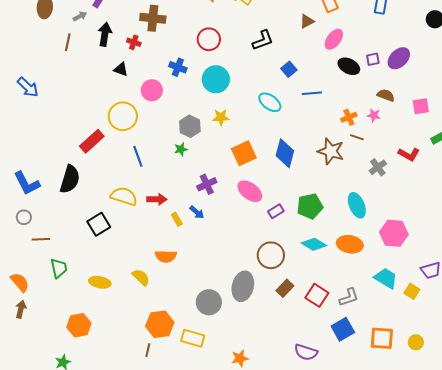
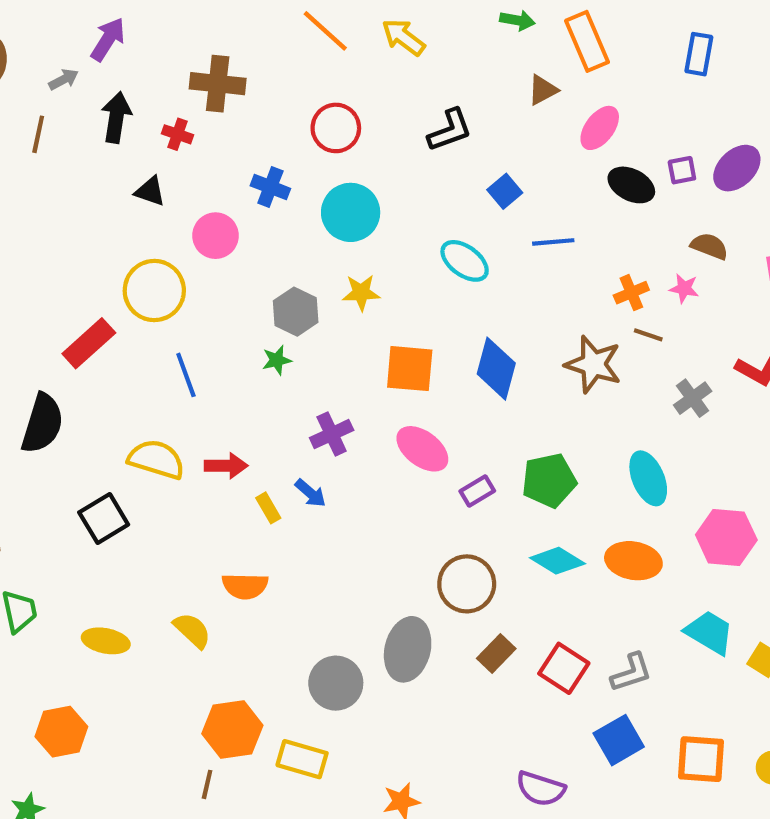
orange square: (244, 153) -> (410, 369), turned 30

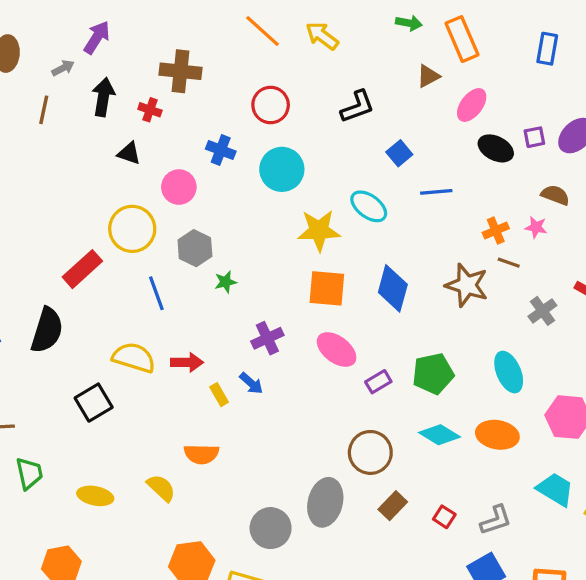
yellow star: (361, 293) -> (319, 230), moved, size x1.5
gray hexagon: (296, 312) -> (195, 248), moved
red square: (564, 668) -> (444, 517), size x0.6

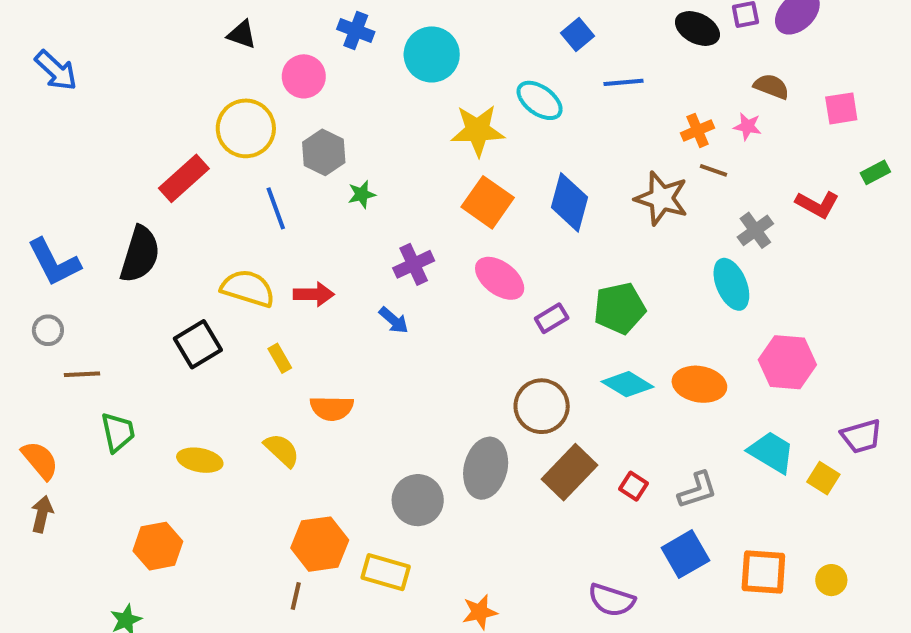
orange square: (327, 288) -> (488, 202), turned 30
cyan ellipse: (509, 372) -> (731, 284), moved
yellow rectangle: (219, 395) -> (280, 358), moved
brown rectangle: (393, 506) -> (570, 472), size x1.5

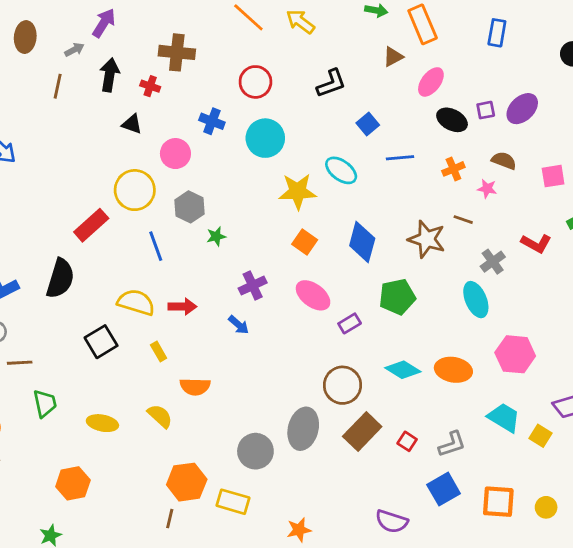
orange cross: (697, 130) -> (453, 169), moved
orange square: (488, 202) -> (305, 242), size x0.7
green pentagon: (620, 308) -> (397, 297), moved

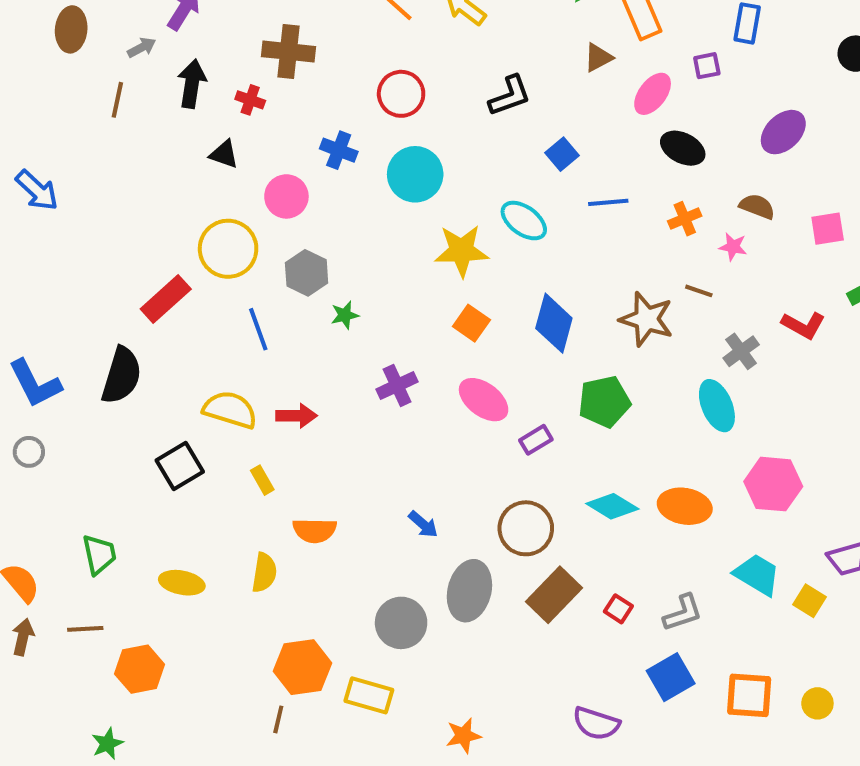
purple square: (486, 110) -> (707, 66), moved
blue arrow: (239, 325) -> (423, 524), moved
brown line: (20, 363) -> (85, 629), moved
yellow semicircle: (160, 416) -> (264, 573), turned 56

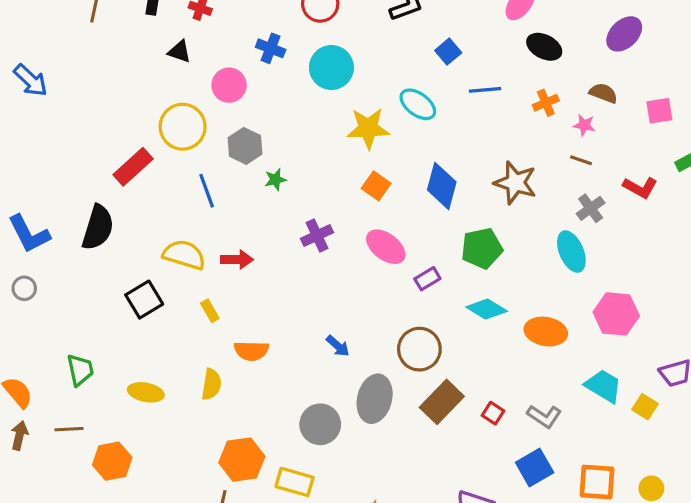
brown line: (699, 291) -> (581, 160), moved
cyan diamond: (612, 506) -> (487, 309), moved
gray L-shape: (683, 613) -> (544, 416), turned 52

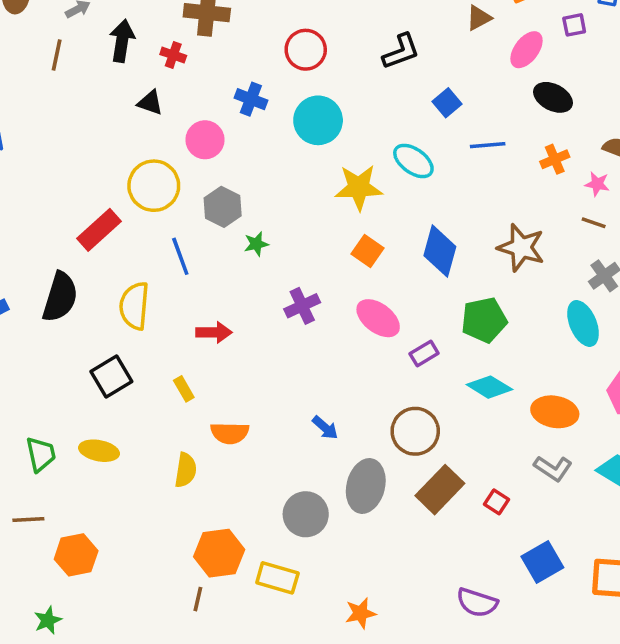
yellow semicircle: (184, 255) -> (134, 306), moved, turned -102
yellow ellipse: (146, 392) -> (99, 451), moved
gray L-shape: (544, 416) -> (553, 468), moved

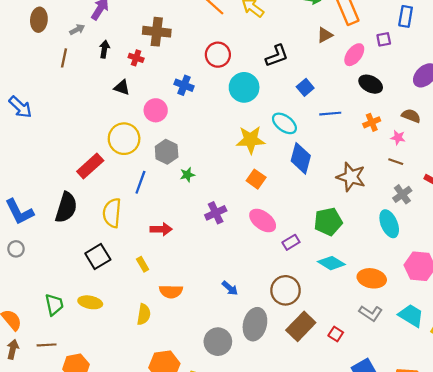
black arrow: (122, 41) -> (104, 49), size x0.7
cyan circle: (318, 120) -> (244, 87), moved
blue diamond: (440, 251) -> (301, 158), moved
blue line: (180, 256) -> (140, 182), turned 40

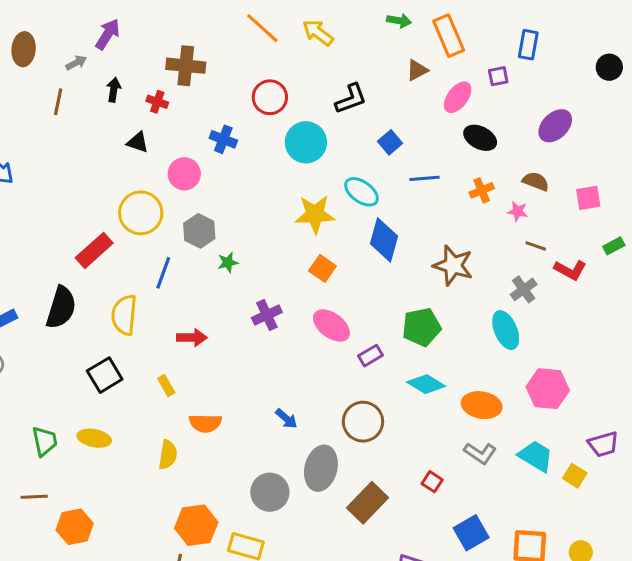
brown line: (396, 162) -> (536, 246), moved
brown rectangle: (301, 326) -> (367, 503), moved

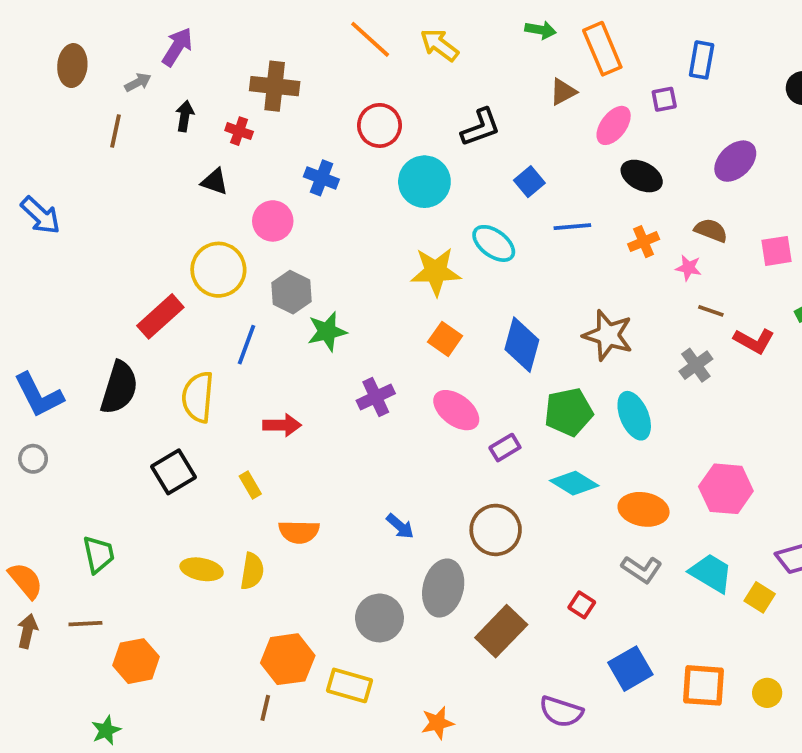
blue diamond: (384, 240) -> (522, 345), moved
green star: (228, 262) -> (327, 331), size x1.5
cyan ellipse: (506, 330) -> (634, 416), moved
yellow ellipse: (94, 438) -> (202, 569), moved

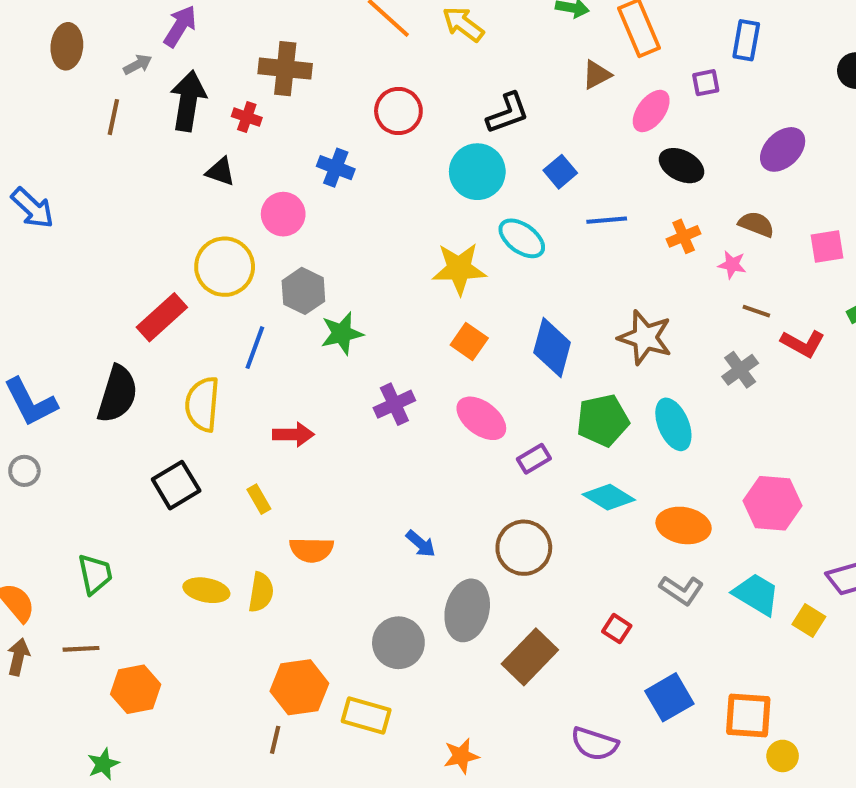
black arrow: (185, 116) -> (188, 101), size x1.8
cyan circle: (424, 182) -> (477, 172), moved
yellow circle: (767, 693) -> (783, 756), moved

